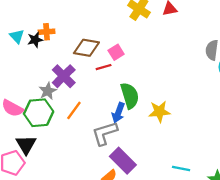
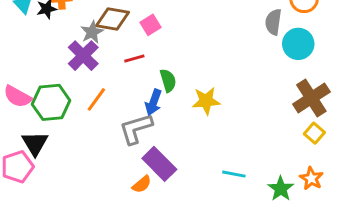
red line: (104, 67) -> (134, 59), moved
gray star: (48, 91) -> (92, 32), moved
green semicircle: (130, 96) -> (168, 80), size x0.7

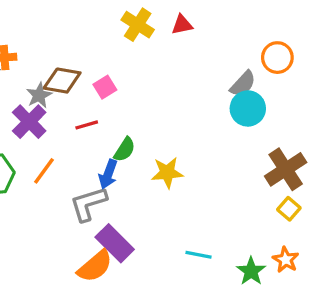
gray semicircle: (273, 22) -> (243, 84), turned -145
cyan circle: (298, 44) -> (248, 108), moved
green semicircle: (168, 80) -> (125, 150), turned 50
orange semicircle: (142, 184) -> (95, 266), size x1.6

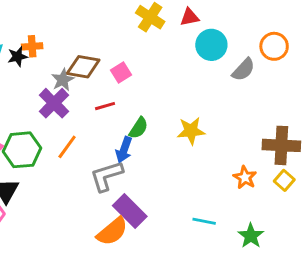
cyan circle: (248, 108) -> (211, 45), moved
brown cross: (286, 169) -> (281, 145), turned 36
yellow star: (167, 173) -> (191, 131), moved
orange star: (286, 260) -> (245, 177), moved

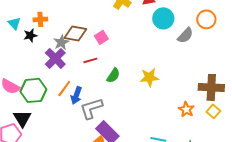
black star: (18, 57) -> (30, 35), moved
blue arrow: (124, 150) -> (76, 95), moved

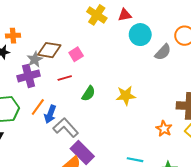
purple cross: (55, 58) -> (29, 76), turned 30
gray L-shape: (91, 108) -> (66, 128), turned 65

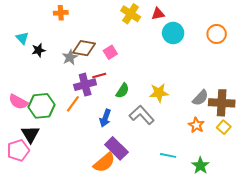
orange cross: (13, 36) -> (61, 13), moved
gray semicircle: (163, 52) -> (200, 98), moved
purple cross: (29, 76) -> (85, 85), moved
blue arrow: (50, 114) -> (105, 118), moved
gray L-shape: (66, 128) -> (142, 115), moved

